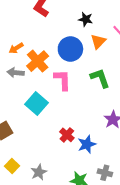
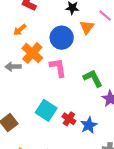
orange arrow: (16, 48) -> (20, 30), moved
green L-shape: (100, 78) -> (93, 78), moved
cyan square: (36, 104) -> (46, 110), moved

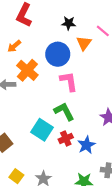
pink L-shape: (58, 68) -> (69, 81), moved
green L-shape: (93, 78) -> (64, 111), moved
red cross: (69, 119) -> (66, 138), turned 32

